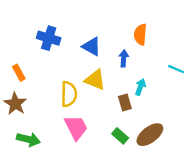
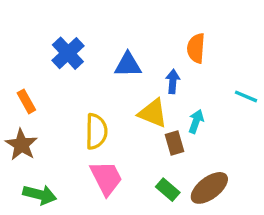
blue cross: (49, 38) -> (68, 53), turned 30
blue triangle: (92, 46) -> (128, 65), turned -30
yellow triangle: (95, 80) -> (153, 113), moved

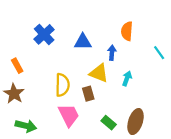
cyan line: (246, 96) -> (159, 53), moved, turned 32
brown rectangle: (174, 143) -> (88, 94), moved
brown ellipse: (209, 188) -> (136, 122), turned -35

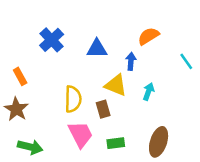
orange semicircle: (127, 31) -> (148, 36), turned 54
green rectangle: (109, 123) -> (116, 143), moved, turned -48

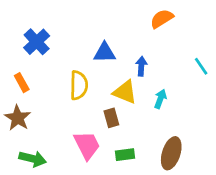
orange semicircle: (148, 36) -> (162, 19), moved
blue cross: (52, 40) -> (37, 42), moved
yellow semicircle: (73, 99) -> (79, 85), moved

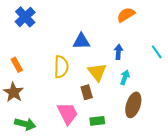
blue cross: (37, 42) -> (25, 17), moved
blue arrow: (141, 66) -> (118, 52), moved
yellow triangle: (125, 92) -> (97, 72), turned 30
brown ellipse: (171, 153) -> (133, 105), moved

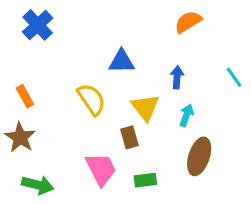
yellow semicircle: (61, 67) -> (91, 99), turned -35

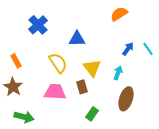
blue cross: (38, 25) -> (38, 25), moved
blue arrow: (177, 77) -> (128, 49), moved, turned 32
pink trapezoid: (101, 169) -> (55, 92), moved, turned -60
green rectangle: (145, 180) -> (92, 114), turned -48

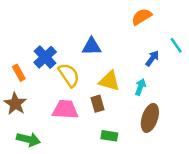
blue cross: (38, 25) -> (45, 57), moved
cyan line: (148, 49) -> (176, 45), moved
yellow triangle: (92, 68) -> (109, 81), turned -36
green rectangle: (92, 114) -> (109, 136), turned 64

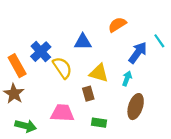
orange semicircle: (142, 17) -> (117, 25), moved
blue arrow: (152, 58) -> (138, 53), size x1.5
orange rectangle: (19, 73) -> (17, 66), size x1.5
pink trapezoid: (65, 110) -> (62, 113), moved

